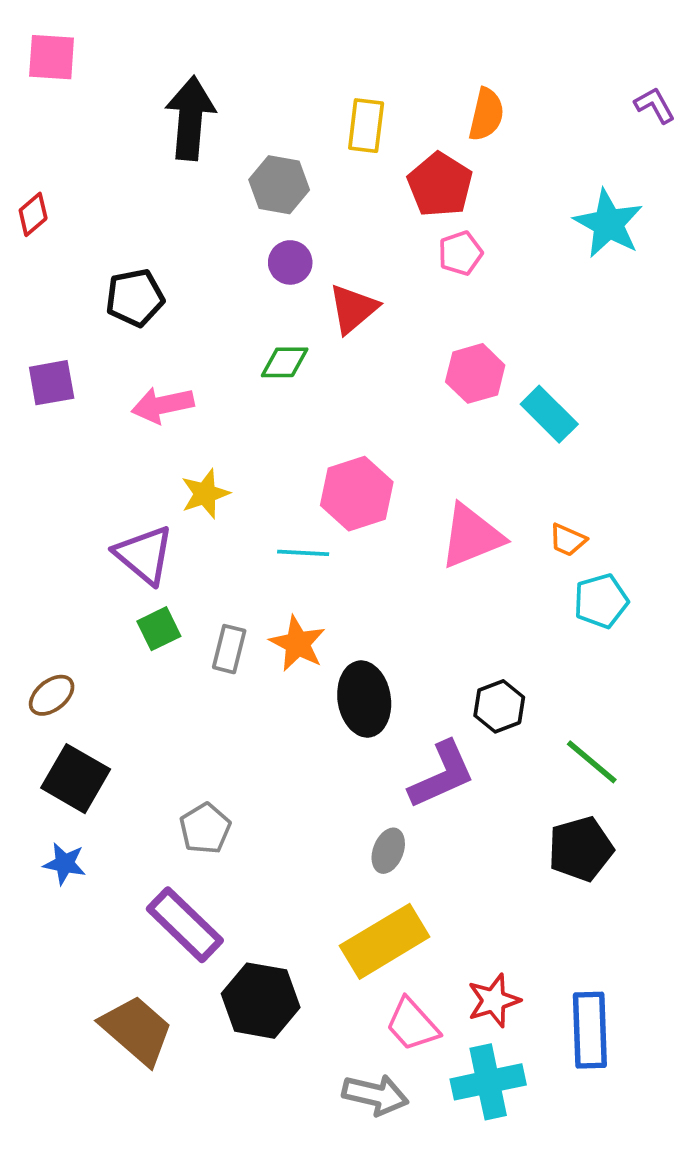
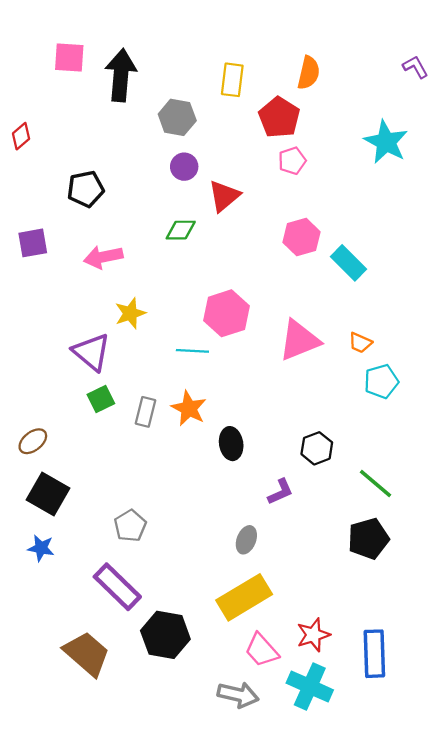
pink square: (52, 57) -> (69, 58), moved
black ellipse: (364, 699) -> (231, 444), size x0.7
purple L-shape: (442, 775) -> (280, 492), size x0.6
cyan cross: (488, 1082) -> (310, 687), turned 36

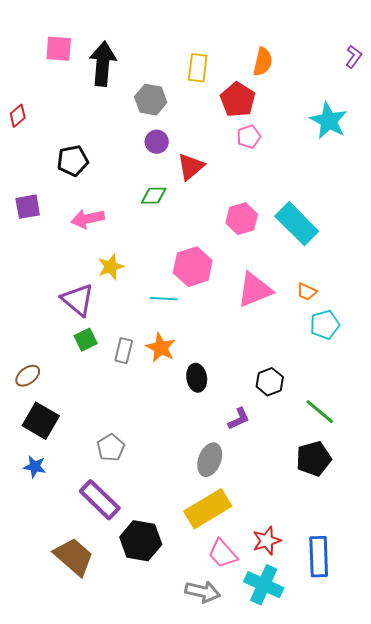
purple L-shape: (415, 67) -> (354, 57), turned 65
pink hexagon: (302, 237) -> (242, 219), moved
cyan rectangle: (348, 263) -> (297, 224), size x1.4
gray ellipse: (246, 540) -> (210, 460), size x1.4

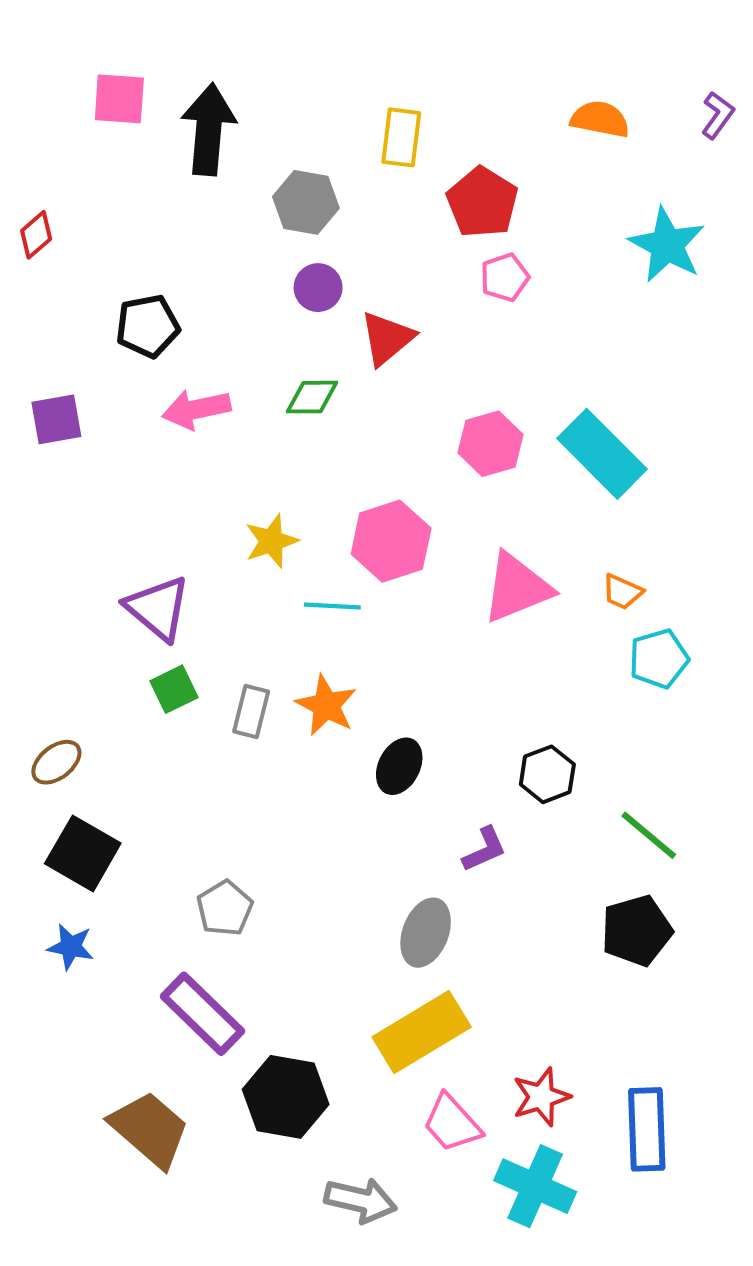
orange semicircle: (263, 62) -> (600, 119), moved, turned -92
pink arrow: (88, 219) -> (196, 409), moved
yellow star: (111, 267) -> (271, 541), moved
black ellipse: (197, 378) -> (399, 766), turned 36
gray arrow: (203, 592) -> (361, 1200), moved

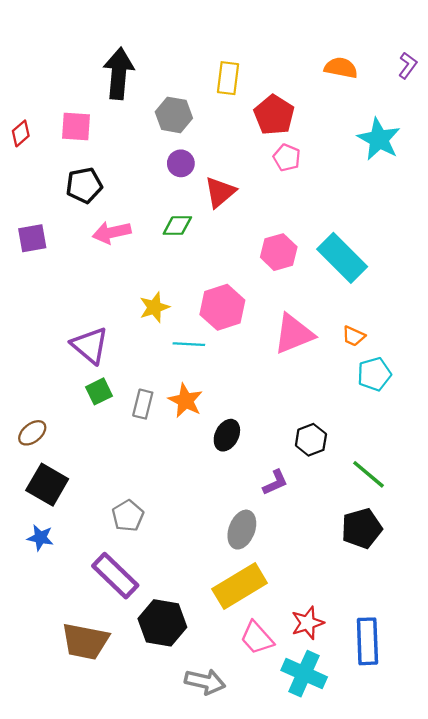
pink square: (119, 99) -> (76, 126), moved
pink pentagon: (505, 277) -> (287, 158), turned -30
brown trapezoid: (150, 1129) -> (85, 641), turned 150

